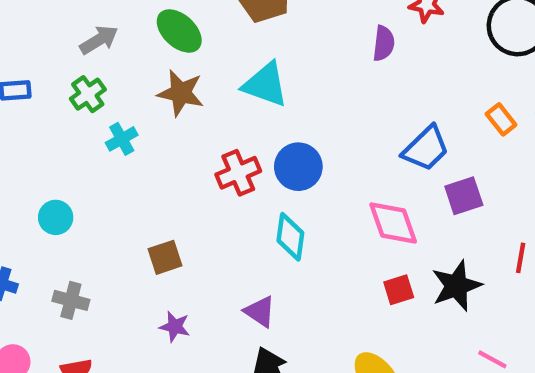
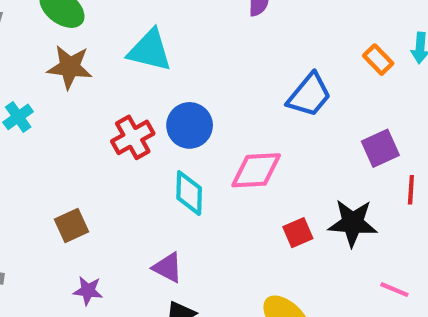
purple square: (464, 196) -> (380, 148), moved
pink diamond: (393, 223) -> (256, 170), moved, turned -68
black star: (456, 286) -> (353, 223), turned 30

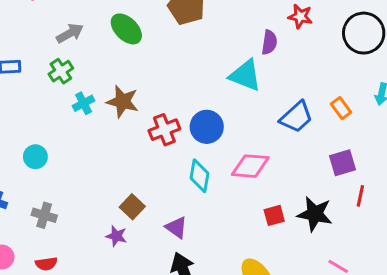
cyan triangle: (150, 50) -> (245, 75), moved
orange rectangle: (378, 60) -> (341, 108), moved
brown star: (70, 67) -> (123, 102), moved
brown square: (72, 226) -> (132, 207), moved, turned -30

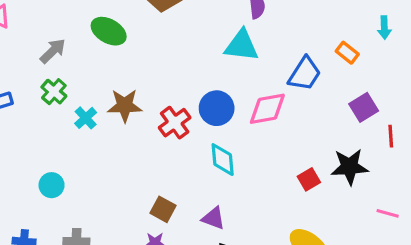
pink diamond: (250, 166) -> (267, 109), moved

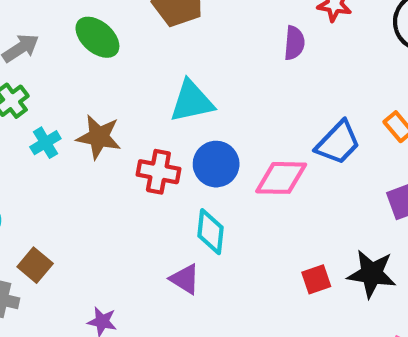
cyan triangle: (242, 46) -> (192, 101), moved, turned -30
red cross: (175, 123) -> (158, 172), turned 36
brown square: (163, 209) -> (35, 265), moved
purple triangle: (213, 218) -> (185, 279), moved

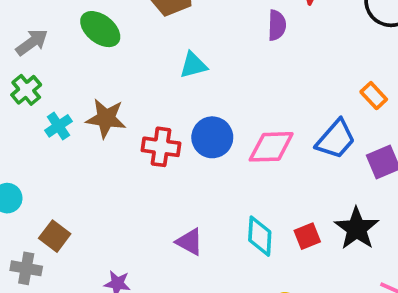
cyan triangle: (192, 101) -> (193, 65), moved, size x0.7
blue trapezoid: (338, 143) -> (336, 139), moved
cyan diamond: (211, 232) -> (260, 236), moved
black star: (372, 274) -> (357, 228), turned 30

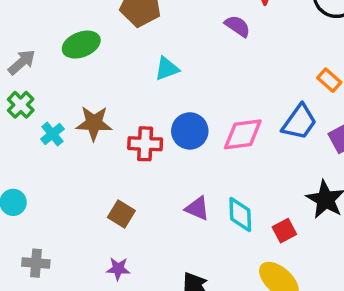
purple semicircle: (277, 25) -> (237, 26), turned -52
green ellipse: (100, 29) -> (81, 45), turned -54
brown square: (55, 236) -> (121, 214), moved
red square: (307, 236) -> (284, 231), moved
purple triangle: (190, 242) -> (197, 208), moved

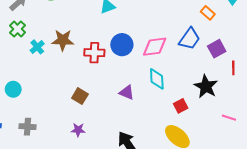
cyan diamond: (240, 214) -> (157, 79), moved

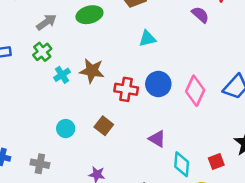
pink diamond: (155, 47) -> (195, 91), turned -65
cyan diamond: (157, 79) -> (182, 164), moved
cyan circle: (13, 89) -> (66, 129), moved
brown square: (80, 96) -> (104, 126), moved

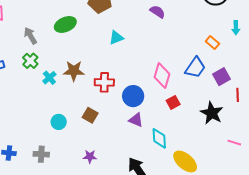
gray arrow: (46, 22) -> (30, 36), turned -78
blue circle: (158, 84) -> (133, 96), moved
red square: (216, 161) -> (173, 102), moved

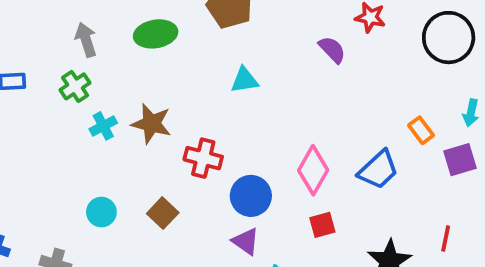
purple square: (221, 77) -> (460, 160), moved

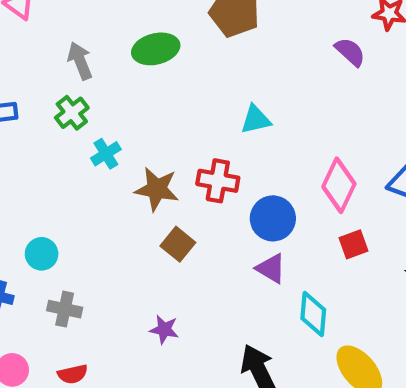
cyan triangle: (244, 80) -> (256, 120), moved
brown star: (151, 124) -> (157, 189), moved
cyan circle: (101, 212) -> (42, 254), moved

